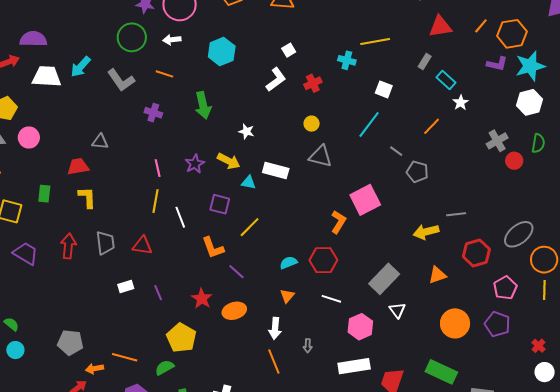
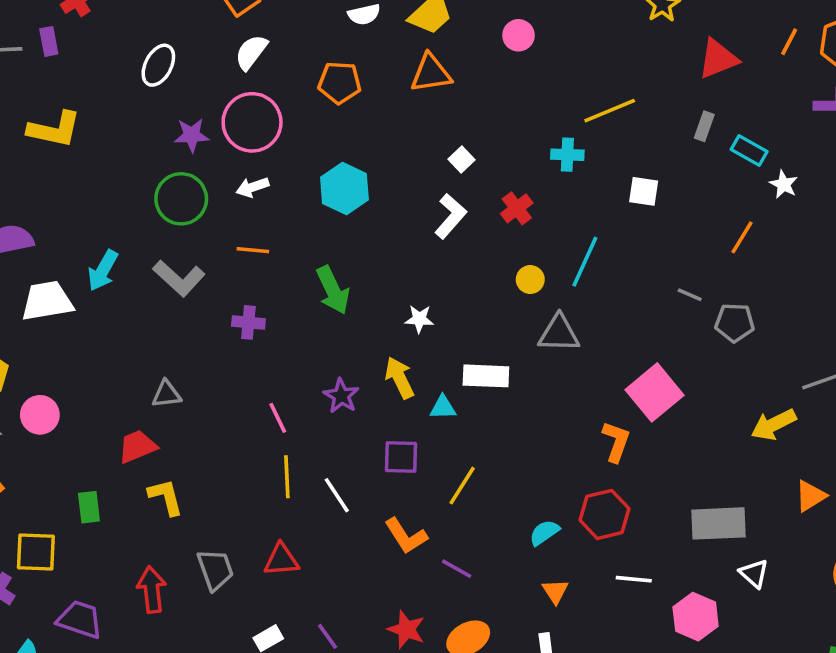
cyan line: (369, 125) -> (585, 262), moved
yellow arrow: (229, 161) -> (400, 378), turned -130
gray rectangle: (384, 279) -> (719, 523), turned 56

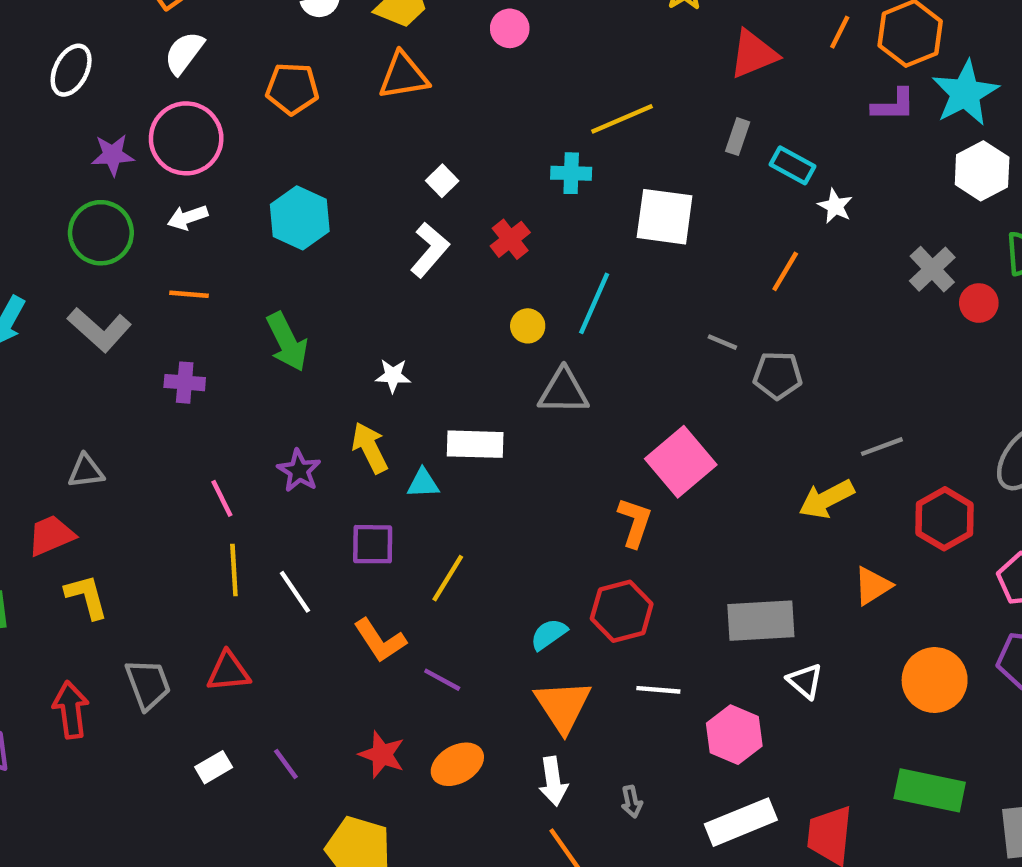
white square: (644, 191) -> (665, 217), size x1.6
orange triangle: (555, 591) -> (563, 706), size x1.8

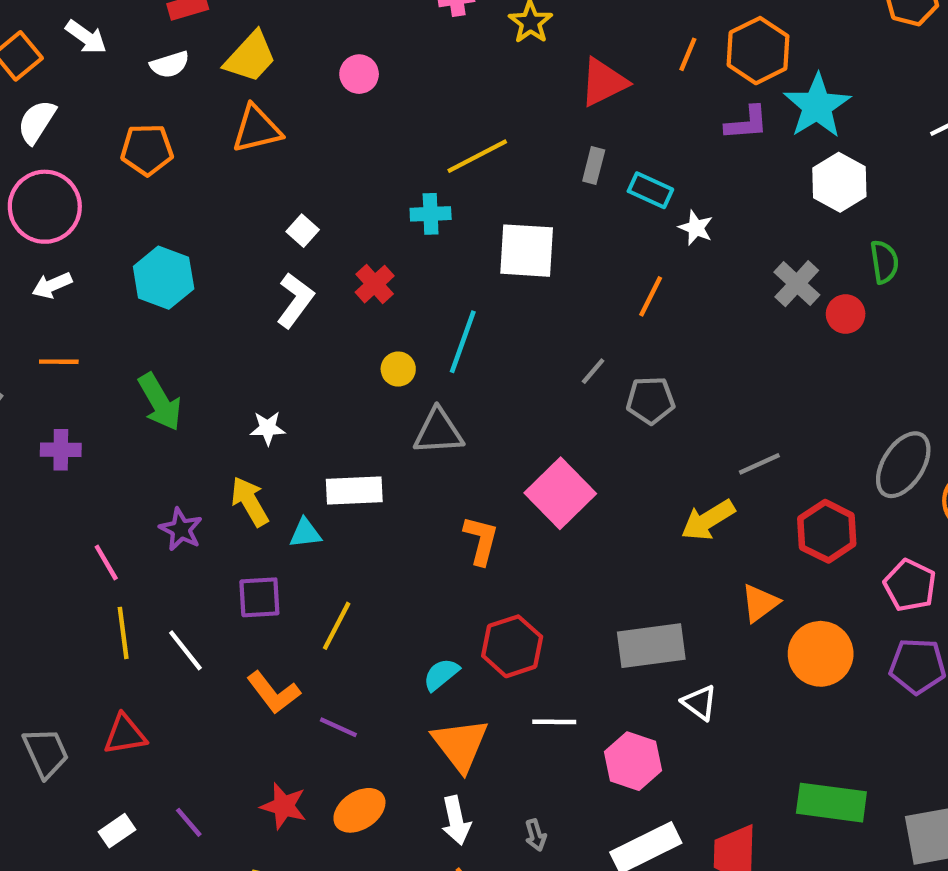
gray line: (722, 342) -> (593, 371), turned -68
orange L-shape: (635, 522) -> (481, 540), moved
orange circle: (935, 680) -> (821, 654), moved

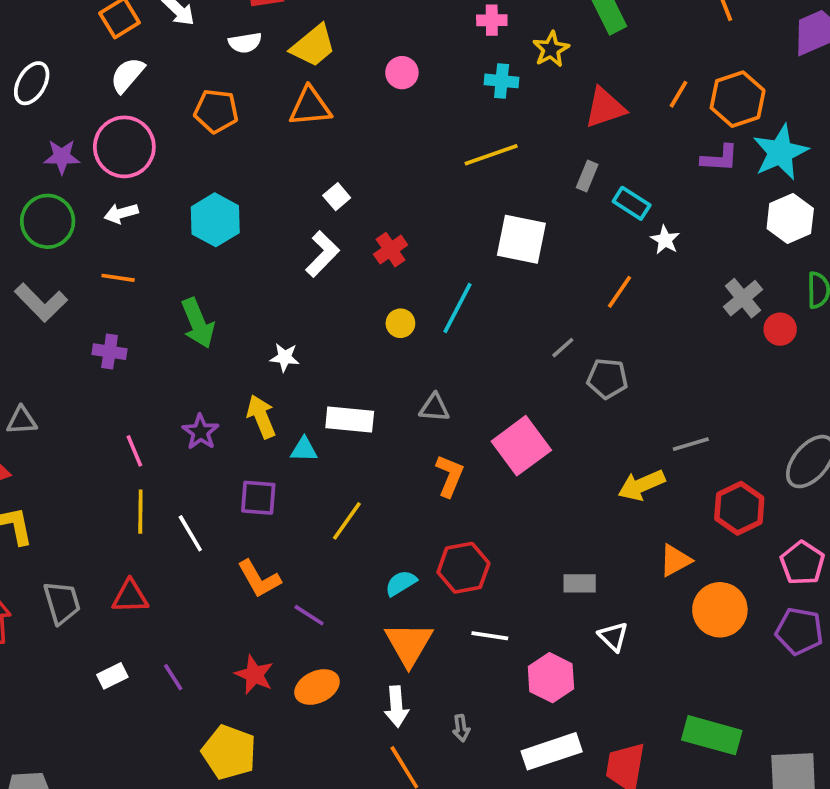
cyan cross: (431, 214) -> (502, 81), moved
gray triangle: (438, 432) -> (434, 408), moved, size x0.7
yellow line: (337, 626) -> (347, 521), moved
gray rectangle: (651, 646) -> (580, 583), size x0.6

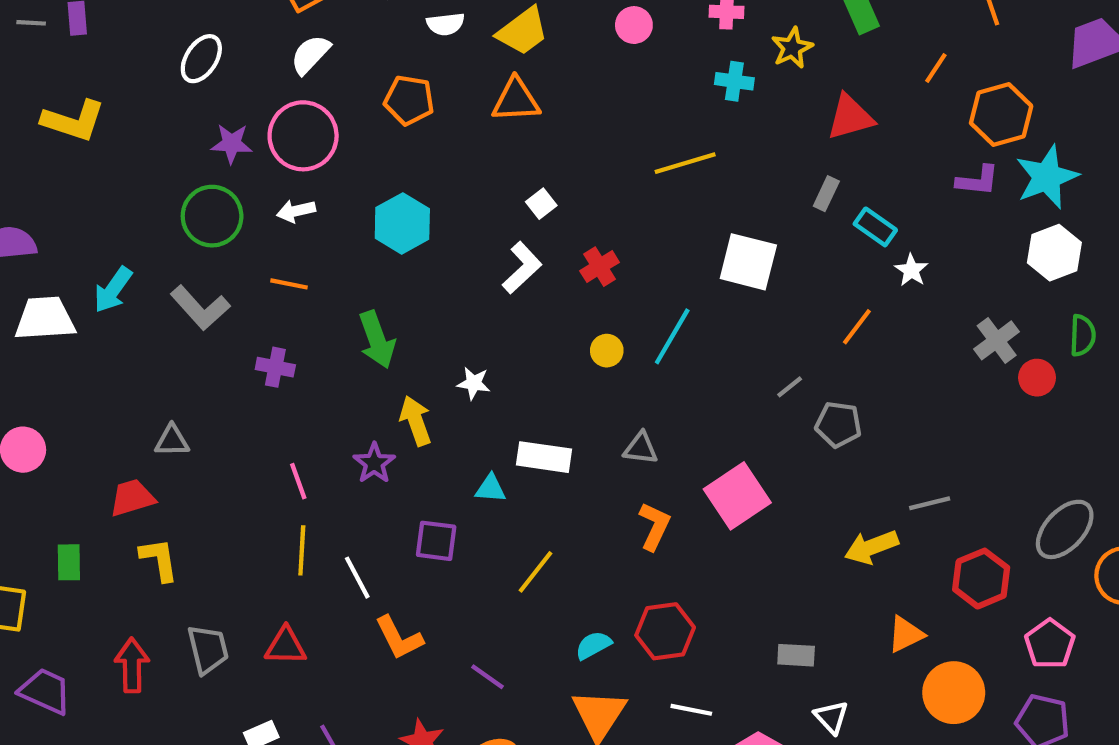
pink circle: (402, 73) -> (634, 25), moved
orange line: (679, 94) -> (936, 68), moved
yellow line: (491, 155) -> (685, 163), moved
yellow arrow: (261, 417) -> (416, 421), moved
orange L-shape: (259, 579) -> (399, 638), moved

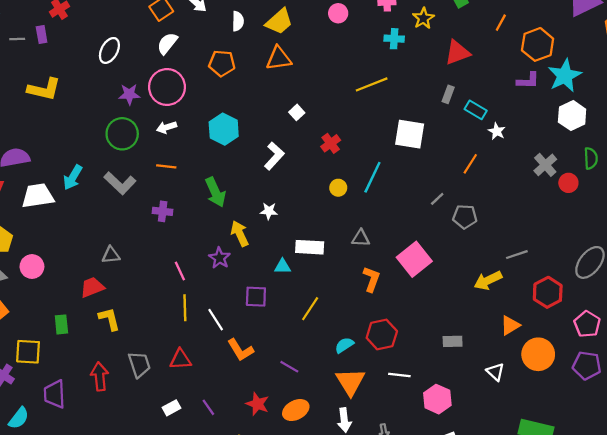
white semicircle: (446, 24) -> (238, 21), turned -78
white L-shape: (522, 268) -> (274, 156), moved
purple trapezoid: (45, 691) -> (55, 394), turned -112
white triangle: (831, 717) -> (495, 372), moved

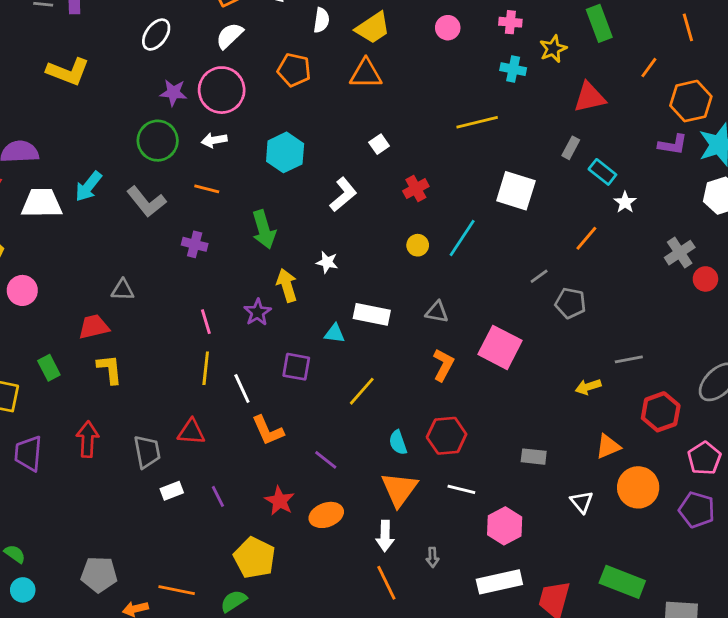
pink square: (414, 259) -> (500, 347), turned -32
yellow arrow: (488, 280) -> (588, 387), size x0.7
green rectangle: (61, 324) -> (49, 368), turned -30
cyan semicircle: (344, 345) -> (398, 443), turned -84
gray trapezoid: (139, 365) -> (147, 452), moved

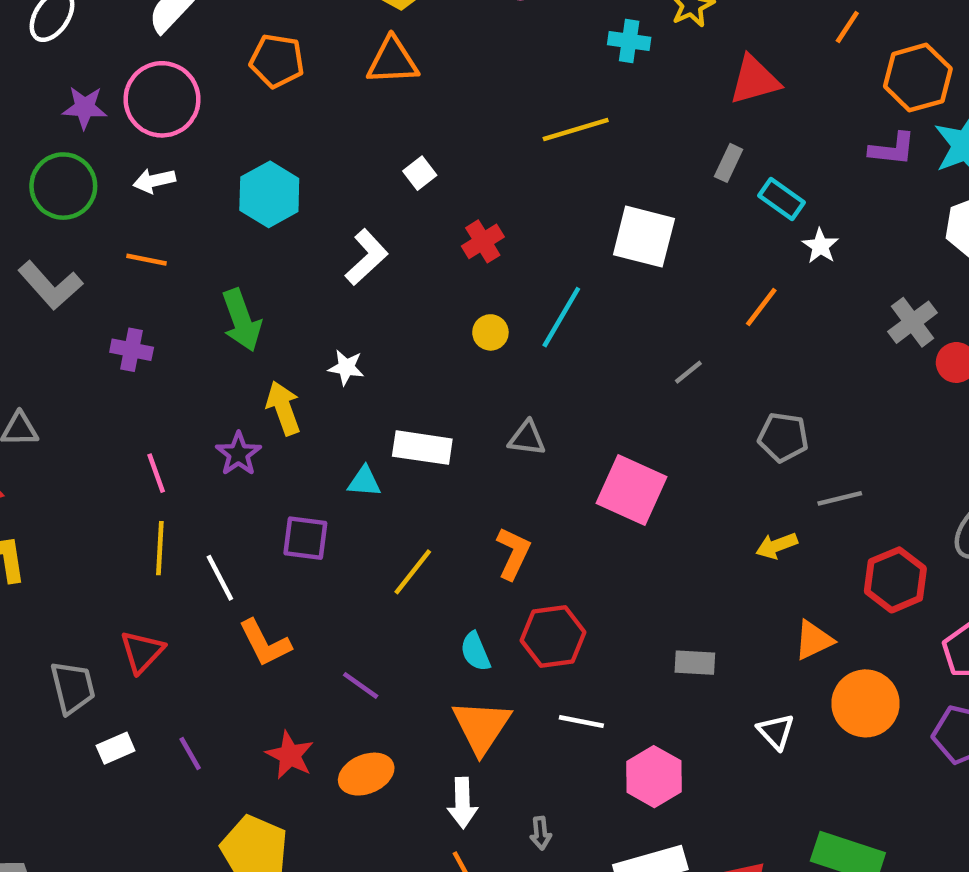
gray pentagon: (570, 303) -> (783, 437), moved
orange L-shape: (443, 365) -> (513, 553), moved
red triangle: (191, 432) -> (142, 652), turned -48

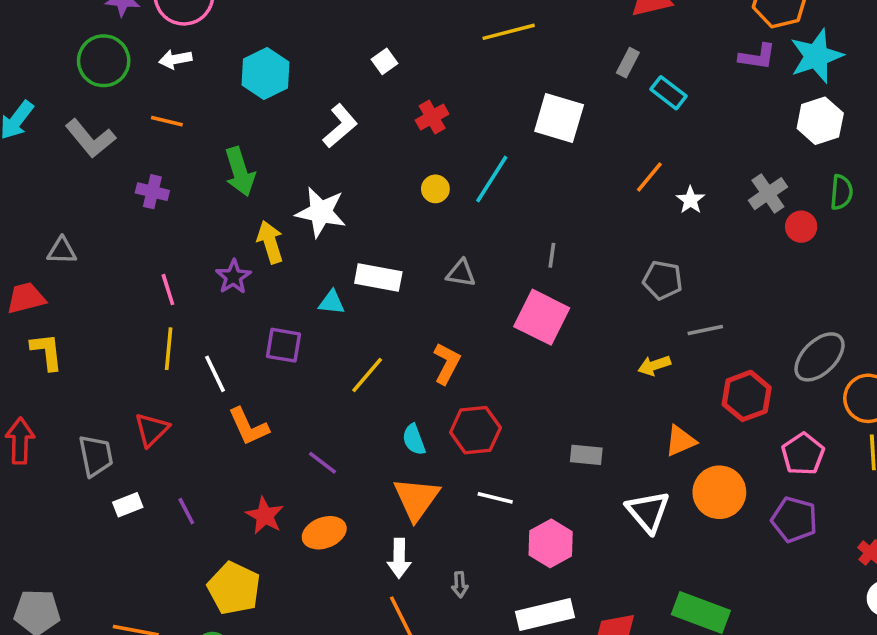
white star: (820, 246) -> (690, 200), moved
white star: (346, 367) -> (321, 212), size x1.8
gray line: (688, 372) -> (552, 255), moved, turned -45
white triangle: (776, 732) -> (648, 512), size x1.5

